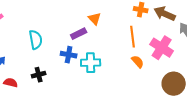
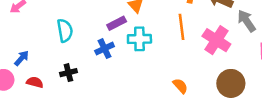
blue cross: (69, 55) -> (105, 49), turned -35
orange semicircle: (138, 62) -> (180, 86), moved
cyan cross: (91, 63) -> (139, 39), moved

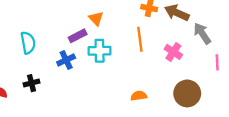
pink cross: (216, 40) -> (173, 52), size x0.7
orange semicircle: (180, 86) -> (139, 96), turned -56

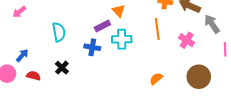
blue cross: (66, 60) -> (92, 47), turned 35
black cross: (31, 83) -> (62, 68), turned -32
orange semicircle: (139, 96) -> (156, 79), turned -32

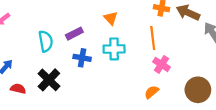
purple rectangle: (102, 26) -> (74, 34), moved
pink cross: (187, 40) -> (162, 64), moved
black cross: (62, 68) -> (49, 80), size x1.5

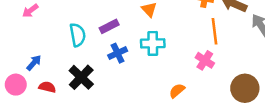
orange line: (153, 38) -> (215, 31), moved
blue cross: (82, 58) -> (118, 53), turned -35
orange semicircle: (152, 92) -> (177, 91), moved

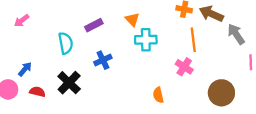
purple rectangle: (109, 26) -> (94, 25), moved
cyan cross: (153, 43) -> (146, 40), moved
orange semicircle: (177, 91) -> (158, 95), turned -63

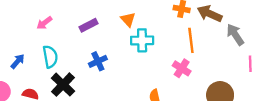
pink arrow: (22, 21) -> (44, 23), moved
cyan semicircle: (66, 43) -> (50, 57), moved
blue arrow: (25, 69) -> (18, 61), moved

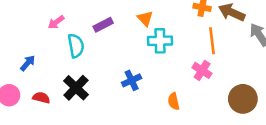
cyan semicircle: (50, 57) -> (76, 46), moved
blue cross: (98, 61) -> (132, 80), moved

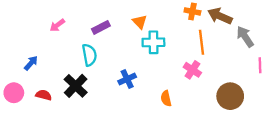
cyan semicircle: (76, 46) -> (89, 55), moved

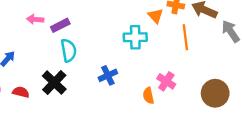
orange triangle: (140, 22) -> (156, 16), moved
pink arrow: (57, 25) -> (35, 19), turned 42
purple rectangle: (101, 27) -> (60, 25), moved
pink cross: (192, 70) -> (166, 81), moved

